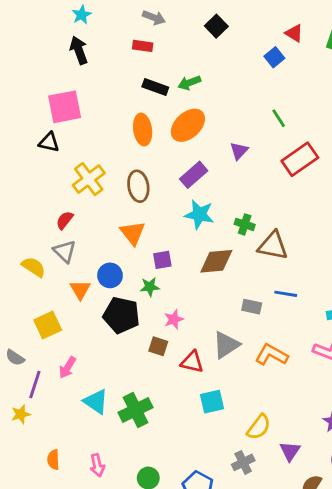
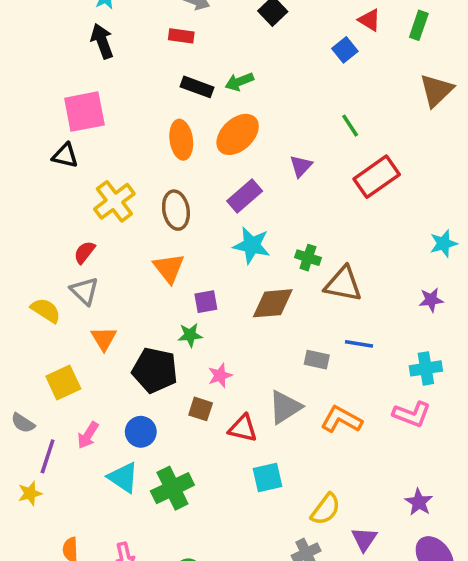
blue circle: (110, 275) -> (141, 432), moved

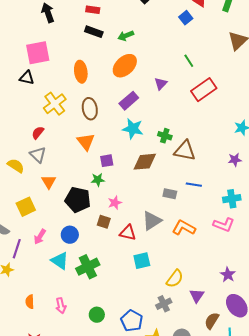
black rectangle: (197, 87) -> (94, 32), moved
orange ellipse: (181, 140) -> (81, 72), moved

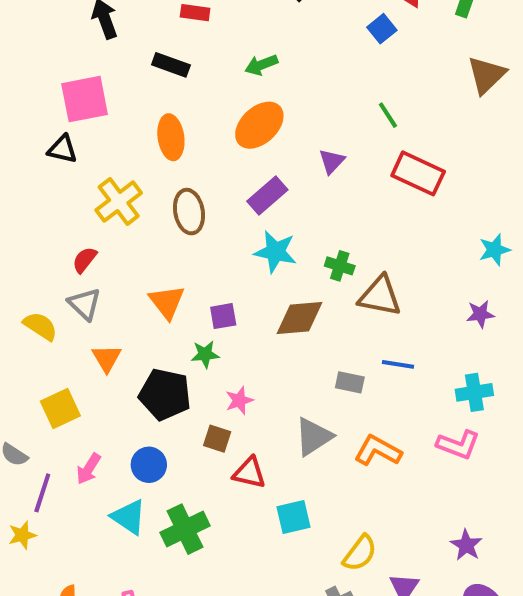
black rectangle: (94, 32) -> (171, 65), moved
red rectangle: (204, 90) -> (418, 173), turned 60
orange triangle: (86, 142) -> (167, 302), moved
red triangle: (128, 233) -> (249, 473), moved

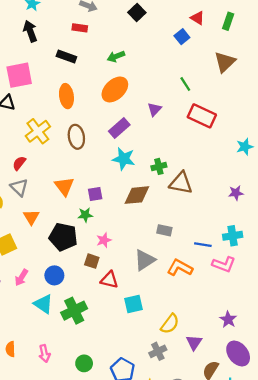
brown triangle: (486, 75) -> (225, 62), moved
cyan star: (494, 250) -> (245, 147), moved
green cross: (340, 266) -> (159, 166), turned -32
blue line: (398, 364) -> (203, 245), moved

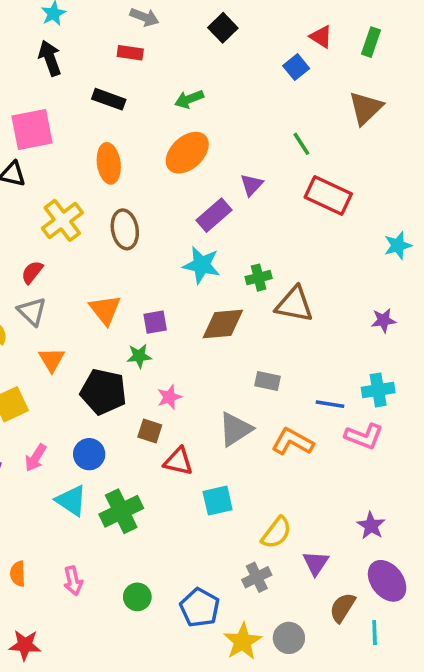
purple rectangle: (119, 128) -> (214, 215), moved

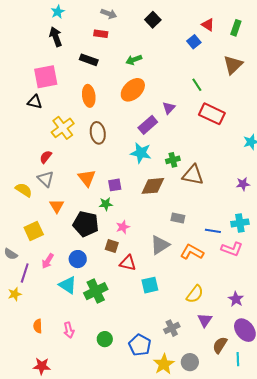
yellow semicircle: (276, 533) -> (195, 294), moved

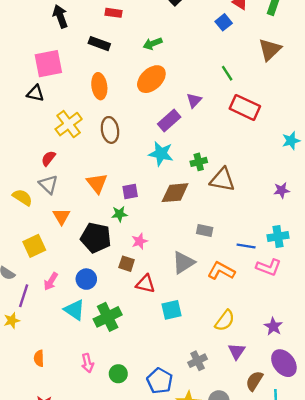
pink arrow: (69, 330) -> (87, 363), moved

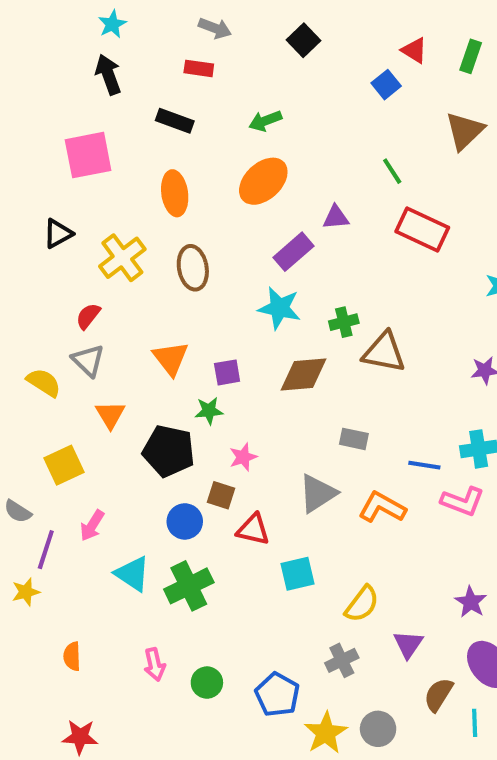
black triangle: (35, 93) -> (58, 234), moved, turned -42
purple triangle: (194, 100) -> (336, 217), turned 42
blue circle: (86, 279) -> (185, 521), moved
yellow semicircle: (225, 320) -> (362, 604), moved

